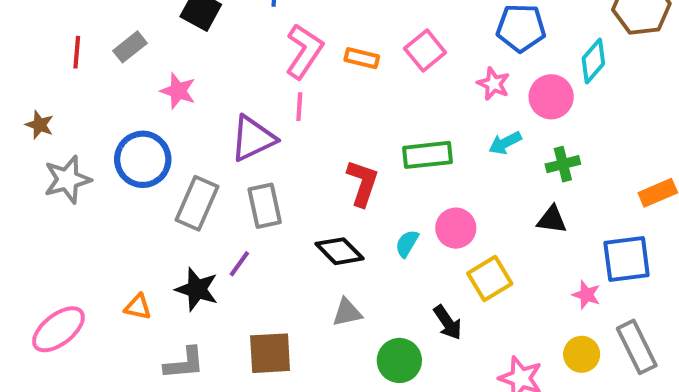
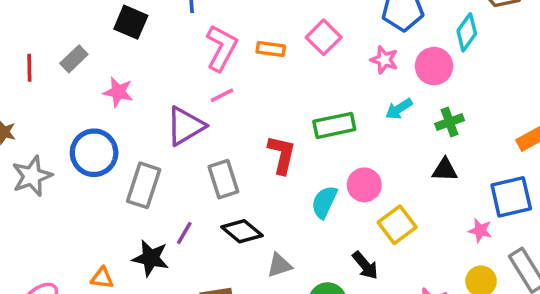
pink line: (299, 107) -> (222, 95), turned 65
gray rectangle: (265, 206) -> (223, 179), moved
cyan semicircle: (407, 244) -> (324, 202), size x1.4
black diamond: (340, 251) -> (242, 231), moved

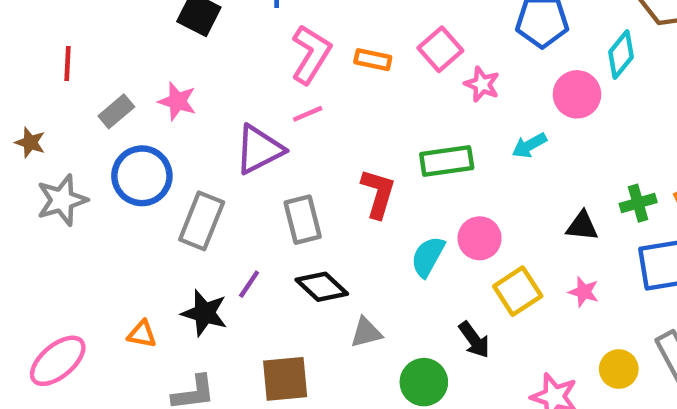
gray rectangle: (74, 59) -> (116, 111), moved
pink star: (384, 60) -> (482, 84), moved
green cross: (450, 122) -> (638, 203), moved
pink star: (480, 230) -> (584, 292), moved

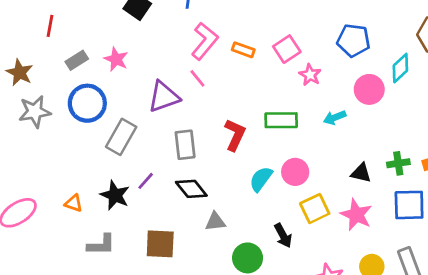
pink line: (308, 114) -> (197, 78), turned 66
brown star: (30, 143) -> (20, 73), size x1.4
pink star: (584, 292) -> (356, 215), size x1.6

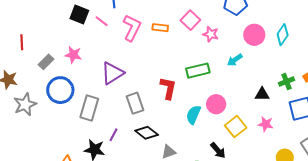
cyan diamond: (400, 68) -> (283, 35), moved
pink line: (197, 78) -> (102, 21), moved
pink star: (356, 215) -> (266, 124), size x0.7

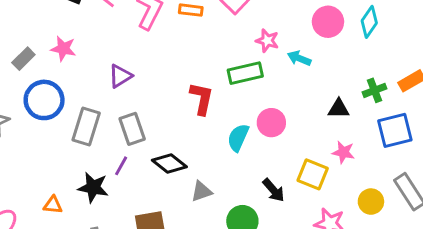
pink star: (211, 34) -> (267, 41), moved
cyan arrow: (235, 60) -> (299, 58), turned 56
purple triangle: (112, 73) -> (120, 76), size x0.7
gray rectangle: (135, 103) -> (132, 129), moved
yellow square: (236, 127) -> (313, 174), moved, turned -30

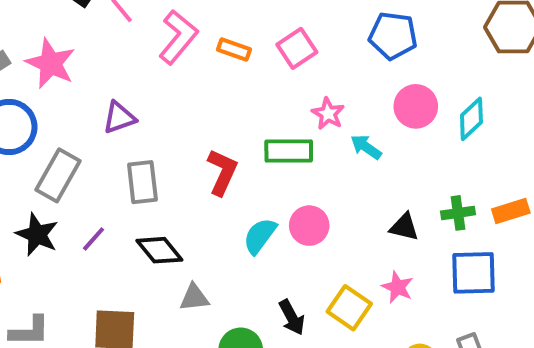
pink star: (63, 49) -> (51, 63), size x1.4
gray rectangle: (132, 129) -> (142, 182), moved
black star: (93, 187) -> (37, 235), moved

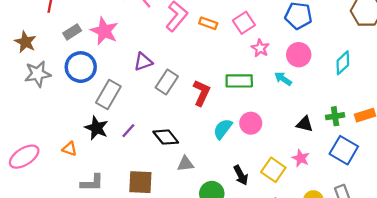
pink circle: (416, 106) -> (299, 55), moved
pink star: (328, 114) -> (260, 48), moved
gray rectangle: (142, 182) -> (167, 82), moved, turned 40
blue square: (474, 273) -> (344, 150), turned 32

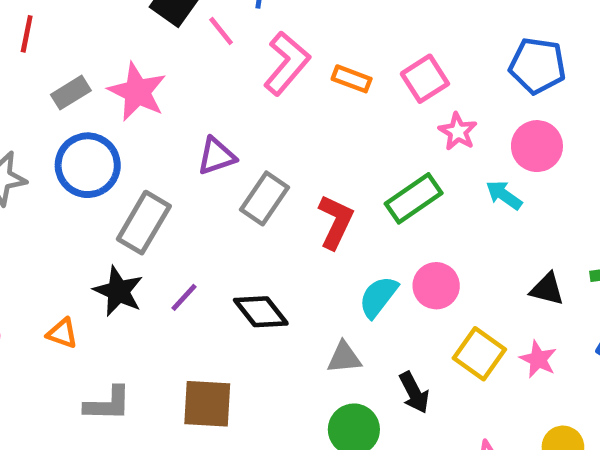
green rectangle: (239, 81) -> (414, 198), turned -35
gray triangle: (185, 164) -> (344, 358), moved
yellow square: (273, 170) -> (479, 354), moved

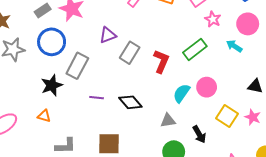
black star: (118, 291) -> (52, 85), moved, turned 30
purple line: (184, 297) -> (97, 98), turned 56

